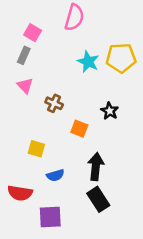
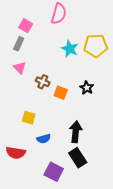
orange square: (79, 129) -> (61, 93), moved
purple square: (50, 217) -> (54, 172), moved, turned 30

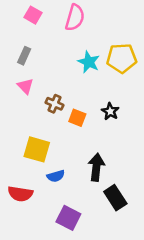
pink square: (26, 26) -> (33, 15), moved
yellow square: (29, 118) -> (37, 149), size x1.5
black rectangle: (78, 158) -> (115, 198), moved

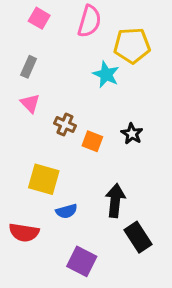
yellow pentagon: (122, 58) -> (132, 46), moved

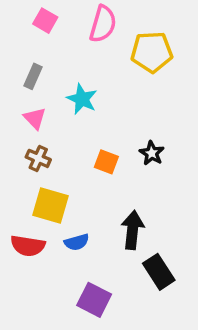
cyan star: (106, 74) -> (82, 99), moved
brown cross: (65, 125) -> (38, 158), moved
red semicircle: (24, 232) -> (28, 246), moved

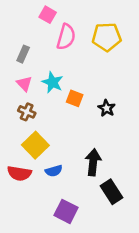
pink square: (45, 21) -> (48, 15), moved
pink semicircle: (103, 24) -> (66, 37), moved
cyan star: (82, 99) -> (53, 82), moved
orange square: (106, 162) -> (75, 98), moved
yellow square: (50, 206) -> (35, 145), turned 30

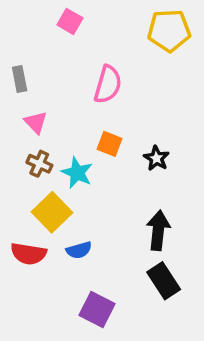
pink semicircle: (66, 37) -> (108, 84), moved
yellow pentagon: (107, 37) -> (169, 30), moved
gray rectangle: (23, 54) -> (20, 79), moved, turned -35
cyan star: (53, 82) -> (77, 173), moved
black arrow: (93, 162) -> (158, 230), moved

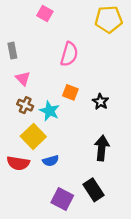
black rectangle: (164, 281) -> (94, 190), moved

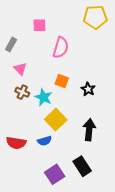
pink square: (45, 14) -> (39, 25), moved, turned -32
gray rectangle: (12, 51) -> (11, 44), turned 40
yellow square: (33, 136) -> (56, 120), moved
purple square: (62, 199) -> (55, 174), turned 30

